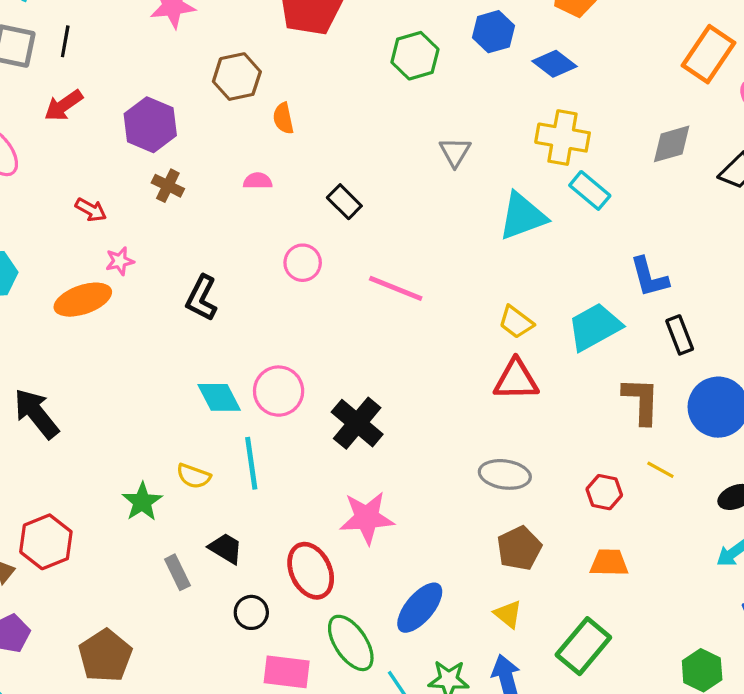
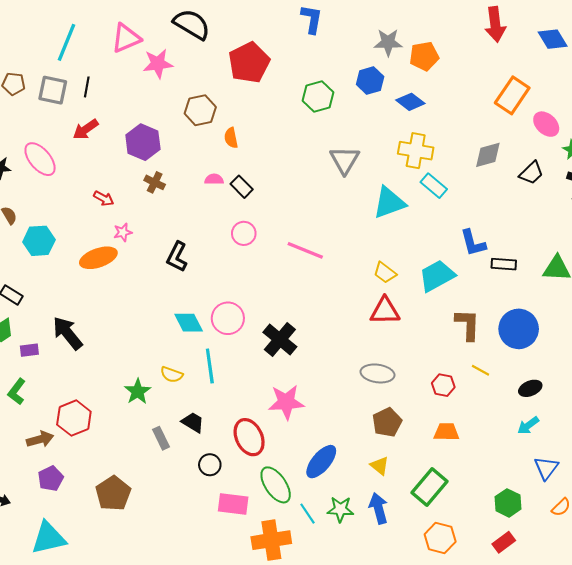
gray triangle: (455, 152) -> (345, 160), size x1.4
black rectangle: (344, 202) -> (242, 187), moved
black rectangle: (680, 335) -> (504, 264), moved, turned -65

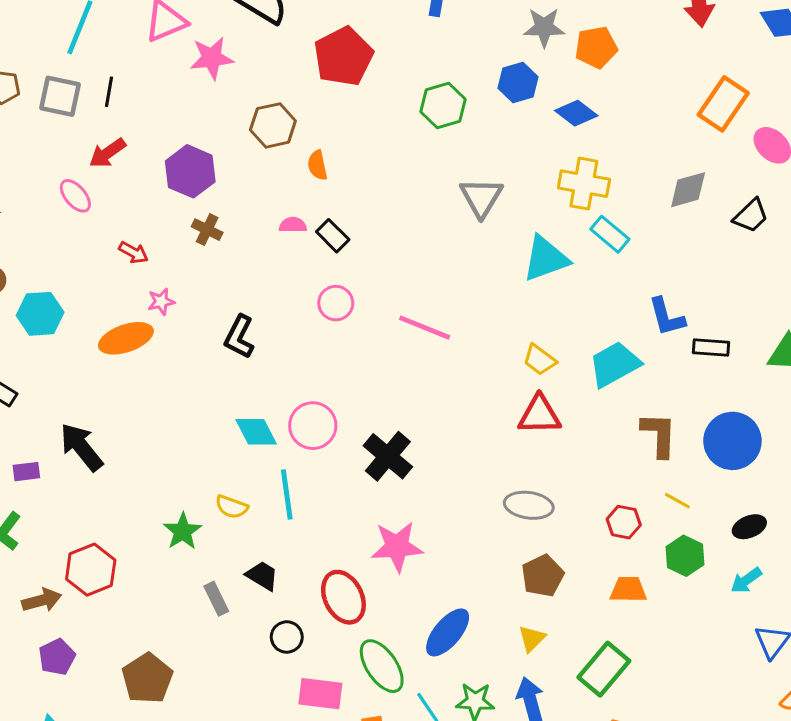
pink ellipse: (40, 159) -> (75, 196), moved, size x0.7
yellow triangle: (380, 466) -> (532, 639), turned 36
green hexagon: (508, 503) -> (685, 556), moved

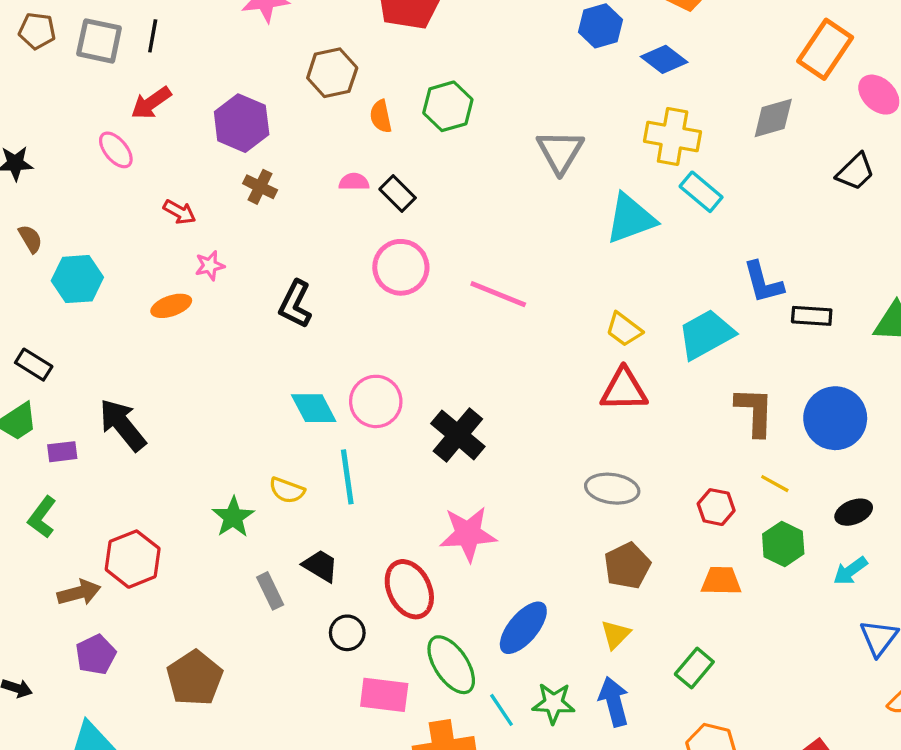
green hexagon: (443, 105) -> (448, 106), moved
gray diamond: (688, 190) -> (773, 118), moved
pink circle: (336, 303) -> (401, 267), size x1.4
orange ellipse: (126, 338) -> (171, 306), size x0.7
green rectangle: (604, 669) -> (694, 668), size x0.7

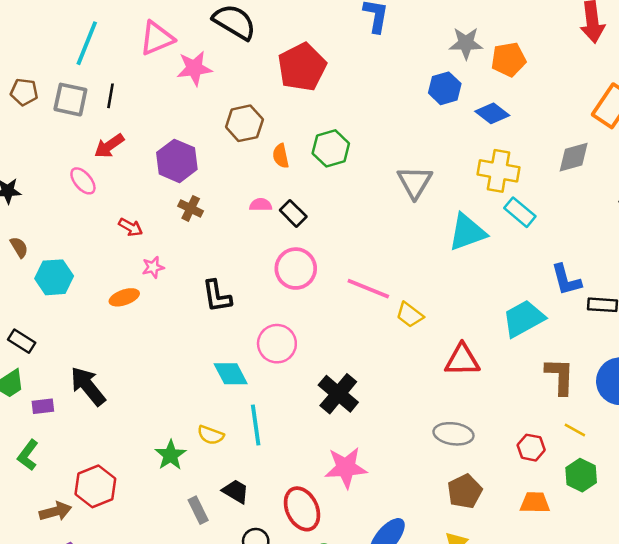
black L-shape: (295, 304) -> (217, 296), turned -36
yellow trapezoid: (624, 329) -> (410, 315), moved
pink circle: (376, 401) -> (277, 344), moved

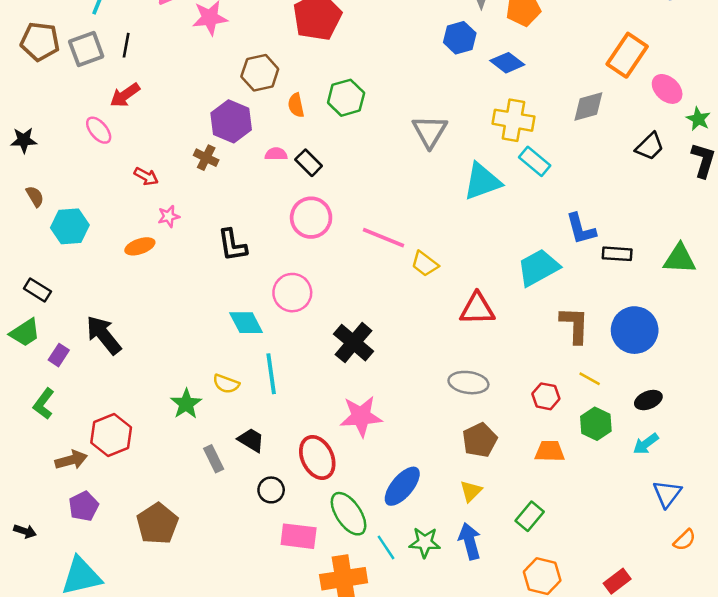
brown pentagon: (24, 92) -> (40, 41), size x1.4
gray square: (70, 100) -> (86, 49), turned -32
purple hexagon: (177, 161) -> (231, 121), moved
purple rectangle: (43, 406) -> (59, 355), turned -50

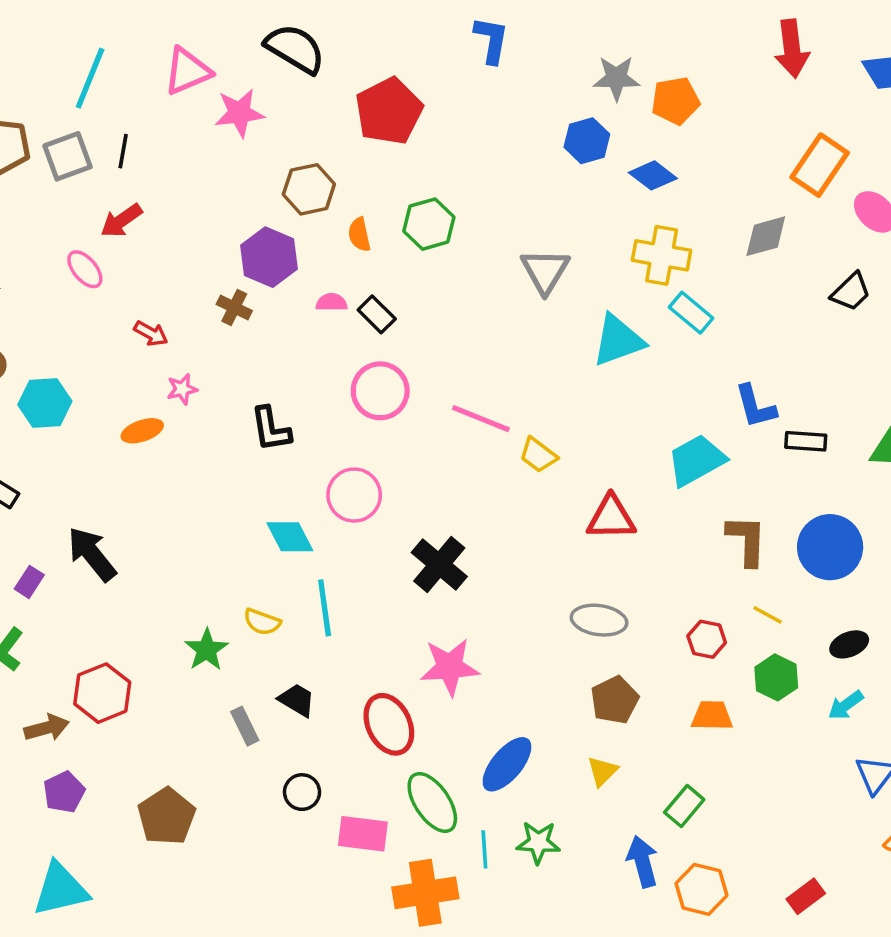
black circle: (271, 490) -> (302, 792), moved
blue arrow: (470, 541) -> (642, 862), moved
cyan line: (386, 547) -> (484, 849), turned 30

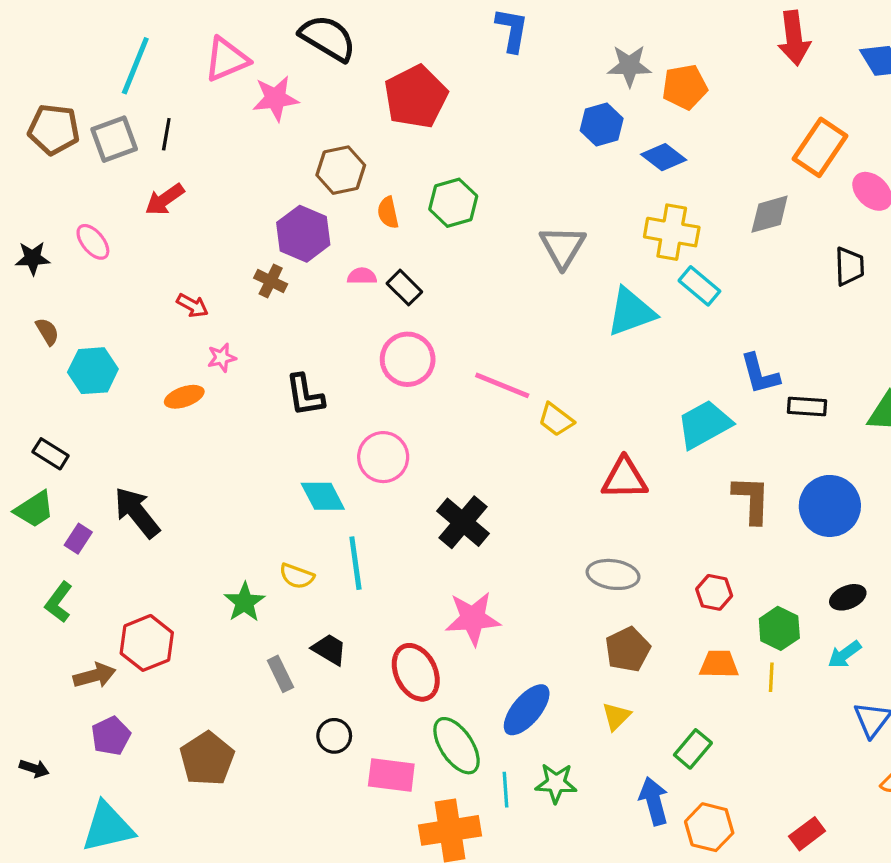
pink ellipse: (85, 269) -> (93, 242), moved
black trapezoid: (851, 292) -> (849, 266), turned -48
yellow line: (768, 615) -> (771, 677), moved, turned 64

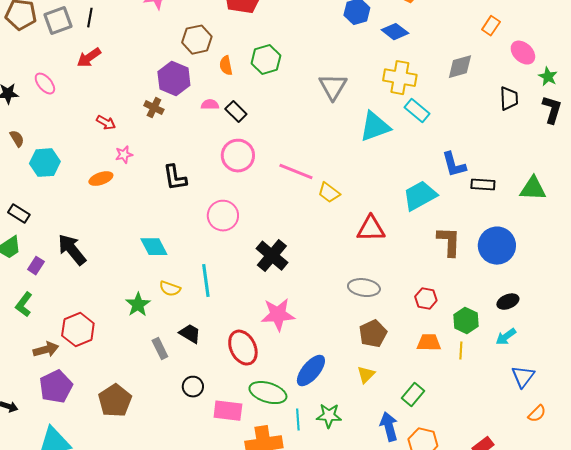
orange rectangle: (820, 147) -> (491, 26), size x0.6
cyan diamond: (323, 496) -> (154, 247), moved
purple pentagon: (111, 736) -> (56, 387), size x1.4
green ellipse: (457, 746) -> (268, 393), turned -39

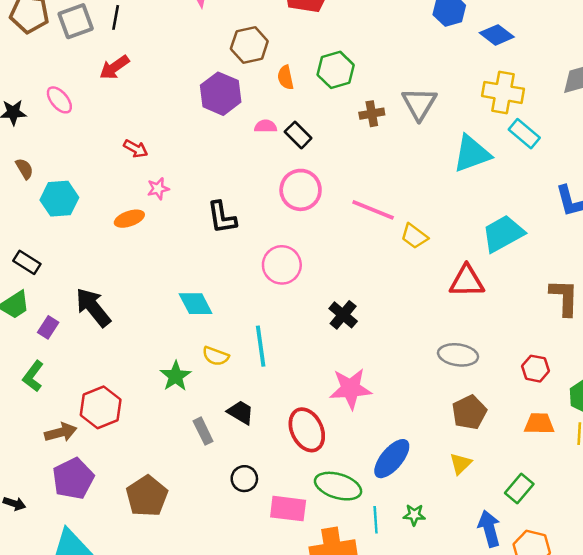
brown cross: (154, 108) -> (372, 114), moved, turned -36
cyan trapezoid: (420, 196) -> (503, 234), moved
black cross: (272, 256) -> (343, 315), size x0.7
green star: (329, 416) -> (414, 515), size x0.7

